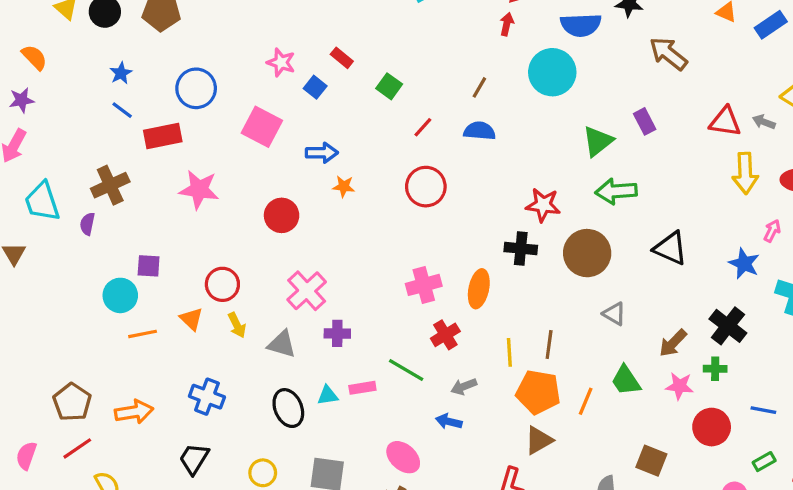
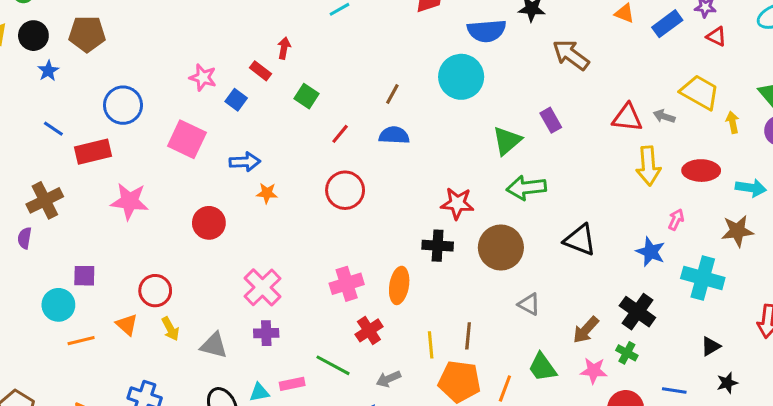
red arrow: (507, 24) -> (284, 48), moved
blue star: (121, 73) -> (48, 71), moved
pink cross: (307, 291) -> (262, 287), moved
green cross: (715, 369) -> (627, 353), turned 30

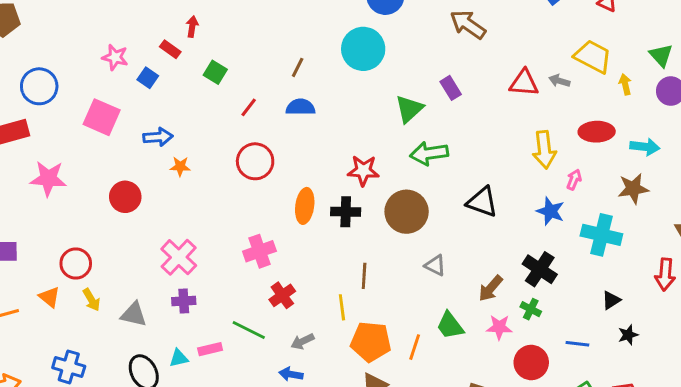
yellow arrow: (648, 166) -> (544, 150), moved
orange ellipse: (399, 285) -> (305, 206), moved
brown line: (468, 336) -> (364, 276), moved

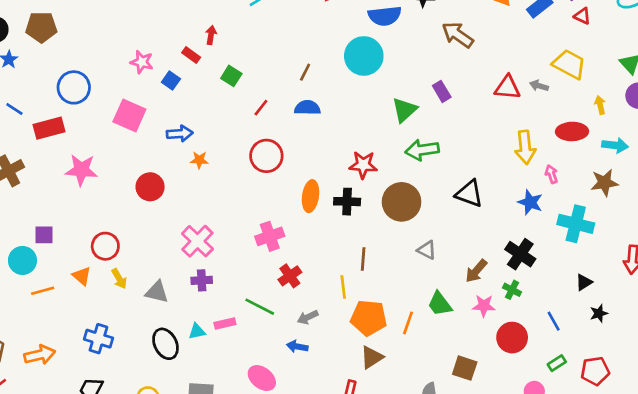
yellow arrow: (625, 84) -> (600, 105), moved
pink arrow: (574, 180) -> (551, 174), turned -42
blue line: (577, 344) -> (554, 321), turned 54

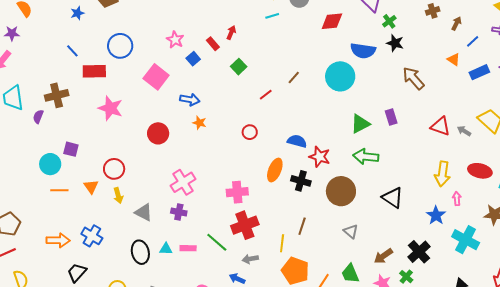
red line: (261, 108) -> (266, 95), moved
blue semicircle: (307, 108) -> (297, 141), moved
red circle: (266, 156) -> (250, 132), size x0.6
red cross: (290, 276) -> (245, 225), size x1.5
orange arrow: (40, 355) -> (58, 240), moved

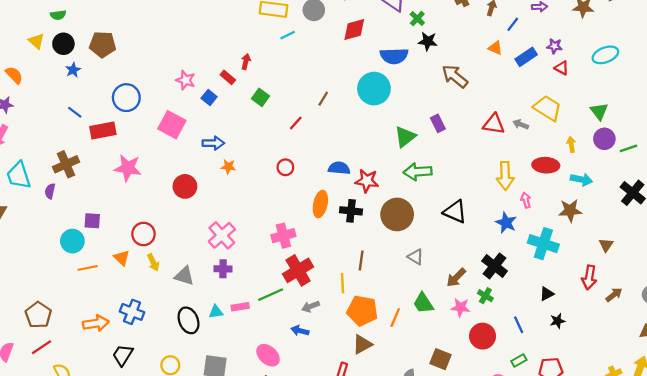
green line: (217, 242) -> (271, 295), turned -55

